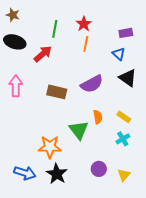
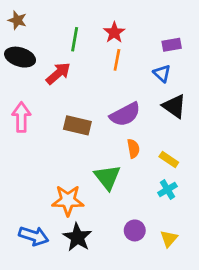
orange semicircle: (98, 117) -> (133, 149), moved

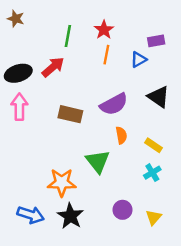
black ellipse: (20, 57) -> (18, 73), moved, turned -35
blue triangle: (162, 73) -> (139, 60), moved, turned 49

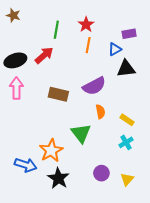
black triangle: (159, 97) -> (126, 69), moved, turned -42
orange star: (62, 183) -> (51, 151), turned -30
blue arrow: (31, 215) -> (26, 165), moved

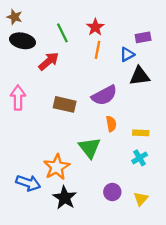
green line: (56, 30) -> (62, 33), turned -36
black ellipse: (15, 60) -> (23, 41), moved, turned 30
yellow rectangle: (127, 120) -> (141, 133), turned -32

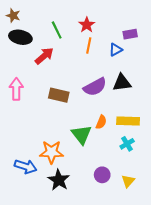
black triangle: (140, 76) -> (122, 83), moved
orange semicircle: (111, 124) -> (101, 122), moved, turned 32
yellow rectangle: (141, 133) -> (128, 121), size x1.5
orange star: (57, 167) -> (51, 152), turned 30

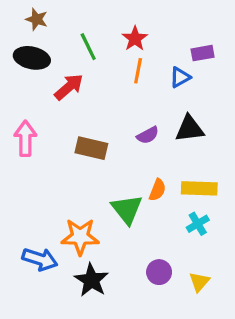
brown star: (13, 16) -> (37, 19), moved
purple semicircle: (95, 87) -> (148, 135), size x0.6

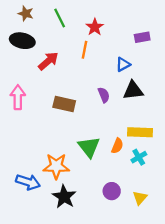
green line: (88, 47) -> (60, 18), moved
orange line: (138, 71) -> (85, 50), moved
blue triangle: (180, 77) -> (123, 64), moved
purple semicircle: (148, 135) -> (104, 95), turned -84
orange semicircle: (157, 190) -> (117, 146), moved

